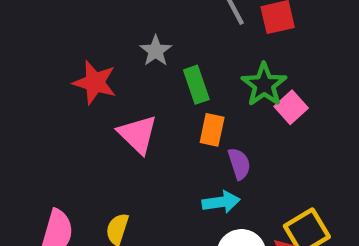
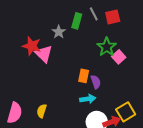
green rectangle: (196, 85) -> (77, 21), moved, turned 35
orange rectangle: (212, 130) -> (84, 76), moved
pink triangle: (138, 134) -> (44, 54), moved

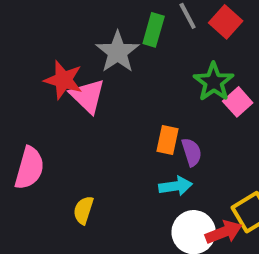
red square: (113, 17) -> (226, 22), turned -35
gray star: (59, 32) -> (118, 52), size x1.5
pink semicircle: (15, 113) -> (29, 168), moved

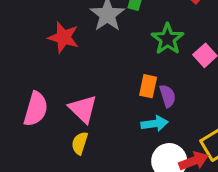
green star: (214, 82) -> (168, 39), moved
pink triangle: (87, 96) -> (83, 109), moved

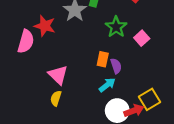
pink semicircle: (36, 109) -> (26, 41), moved
cyan arrow: (155, 124) -> (107, 85), turned -30

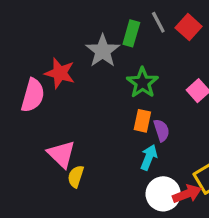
green star: (116, 27) -> (142, 83), moved
pink triangle: (58, 75) -> (61, 154), moved
cyan arrow: (107, 85) -> (149, 157), turned -30

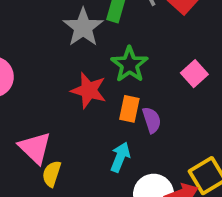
red star: (60, 73) -> (89, 90), moved
cyan arrow: (149, 157) -> (120, 157), moved

